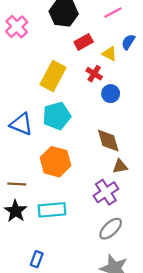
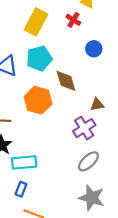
blue circle: (111, 94) -> (94, 49), moved
brown diamond: (108, 141) -> (66, 81), moved
cyan rectangle: (52, 210) -> (24, 162), moved

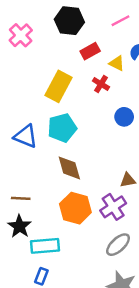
brown diamond: (66, 81) -> (69, 168), moved
orange hexagon: (38, 100) -> (75, 208), moved

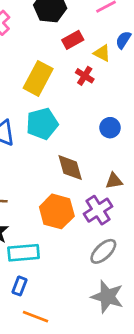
blue circle: (124, 117) -> (110, 128), moved
brown diamond: (69, 168) -> (70, 168), moved

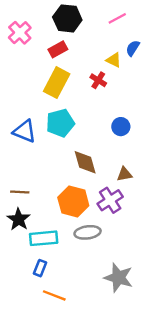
red rectangle: (73, 40) -> (58, 49), moved
gray ellipse: (103, 251) -> (88, 232), moved, turned 35

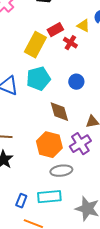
red rectangle: (58, 49) -> (55, 30), moved
blue circle: (121, 127) -> (76, 82), moved
cyan rectangle: (44, 238) -> (49, 197), moved

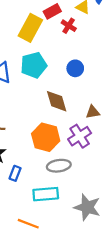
blue rectangle: (21, 201) -> (15, 173), moved

